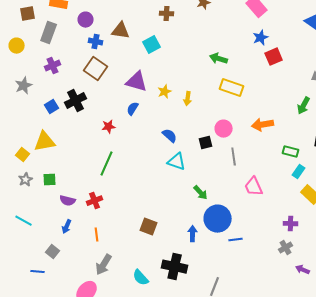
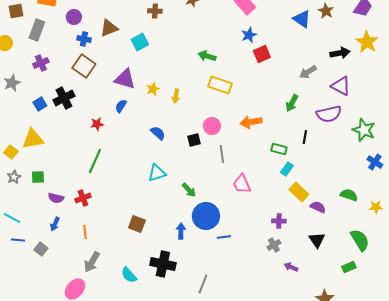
brown triangle: (121, 31) -> (109, 28), turned -30
cyan triangle: (177, 162) -> (157, 173), moved, turned -36
blue line: (38, 272) -> (18, 240), moved

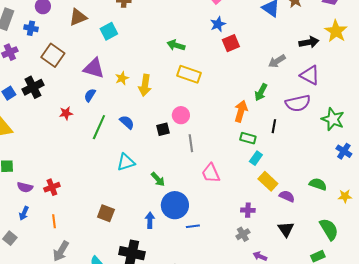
blue cross: (84, 39) -> (31, 28), moved
yellow arrow: (176, 96) -> (145, 85), size x1.5
orange arrow: (251, 122) -> (241, 111), moved, turned 115
green line: (95, 161) -> (99, 127), moved

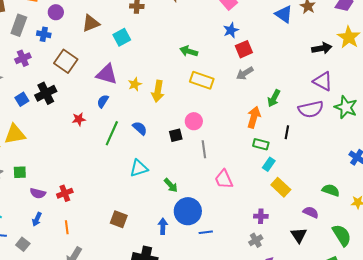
gray arrow: (277, 61) -> (245, 73), moved
green star: (333, 119) -> (346, 107), moved
purple semicircle: (287, 196) -> (311, 212), moved

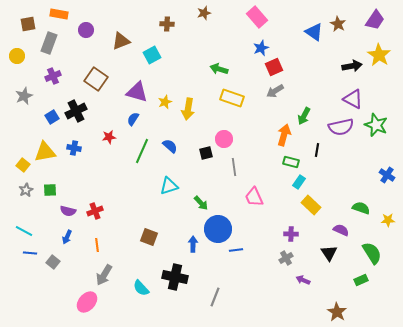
blue cross: (44, 34) -> (74, 148), moved

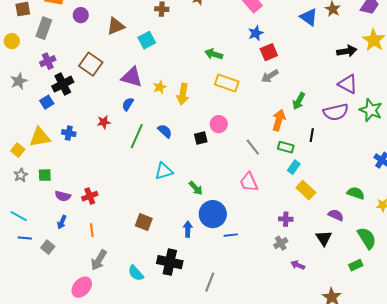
black cross: (76, 111) -> (63, 84), moved
gray line: (234, 167) -> (253, 147), moved, turned -30

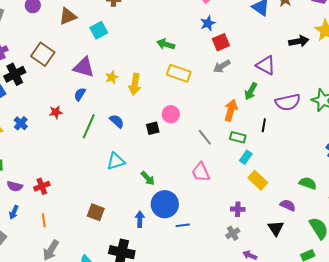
purple triangle: (348, 84) -> (266, 65), moved
blue cross: (69, 133) -> (21, 123), turned 32

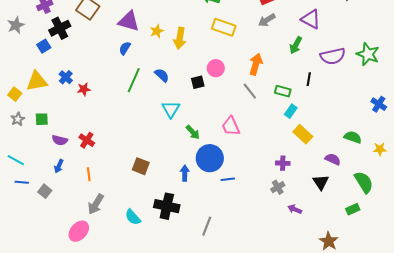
orange arrow: (231, 110) -> (256, 64), moved
red star: (56, 112) -> (84, 89), moved
cyan triangle: (116, 161) -> (171, 109), moved, turned -42
pink trapezoid: (201, 172) -> (231, 126), moved
red cross: (42, 186) -> (87, 140), turned -35

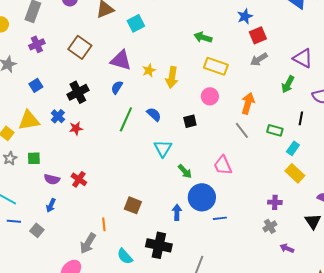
black cross: (60, 28) -> (78, 92), moved
pink circle: (216, 68) -> (210, 96), moved
cyan rectangle: (291, 111) -> (293, 148), moved
orange line: (89, 174) -> (104, 224), moved

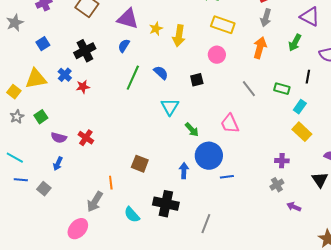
gray arrow: (259, 59) -> (266, 18), turned -42
orange arrow: (248, 103) -> (260, 48), moved
green square: (34, 158) -> (41, 117), turned -32

